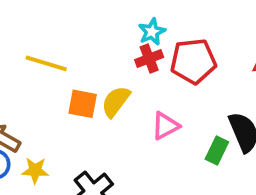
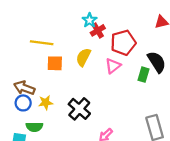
cyan star: (152, 32) -> (90, 20), moved
red pentagon: (193, 61) -> (123, 43), moved
orange square: (83, 104) -> (55, 63), moved

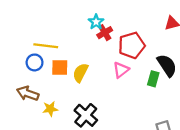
yellow semicircle: (83, 57) -> (80, 73), moved
blue circle: (23, 103) -> (35, 62), moved

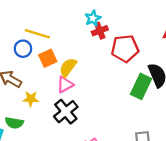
orange square: (60, 67) -> (48, 58), turned -36
pink triangle: (121, 70) -> (65, 85), moved
green rectangle: (153, 79) -> (141, 86), size x1.5

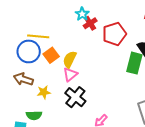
blue circle: (23, 49) -> (29, 51), size x1.5

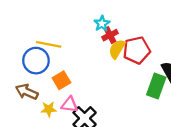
orange square: (51, 55) -> (61, 80), moved
yellow semicircle: (70, 59) -> (117, 49), moved
pink triangle: (70, 74) -> (70, 105), moved, turned 42

